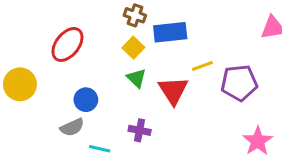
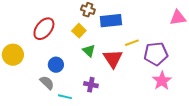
yellow square: (133, 48) -> (79, 31), moved
gray semicircle: (72, 127) -> (47, 83), turned -112
pink star: (258, 141) -> (162, 81), moved

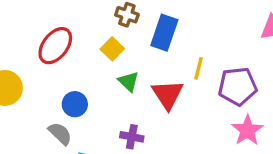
blue rectangle: (111, 21) -> (164, 33), turned -65
yellow line: (132, 43) -> (199, 68), turned -56

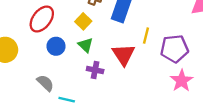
green triangle: (129, 81) -> (86, 45), moved
blue circle: (75, 104) -> (56, 46), moved
purple cross: (132, 137) -> (95, 70), moved

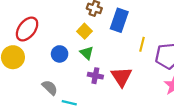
red ellipse: (42, 19) -> (27, 29), moved
red triangle: (124, 55) -> (121, 77), moved

